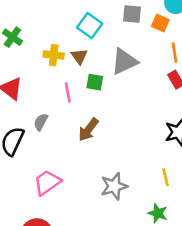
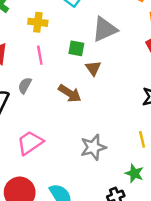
brown triangle: (79, 56) -> (93, 68), moved
pink line: (68, 92) -> (40, 55), moved
brown arrow: (88, 130) -> (70, 93), turned -95

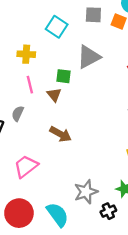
brown triangle: (93, 68) -> (54, 95), moved
brown arrow: (70, 93) -> (61, 134), moved
gray star: (93, 147) -> (86, 192), moved

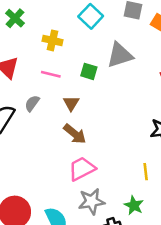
pink line: (30, 85) -> (51, 74), turned -72
brown triangle: (54, 95) -> (71, 103), moved
pink trapezoid: (26, 166) -> (82, 169), moved

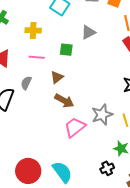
gray triangle: (120, 55) -> (88, 32), size x0.7
brown triangle: (71, 103) -> (57, 77), turned 32
gray star: (92, 201) -> (102, 115), moved

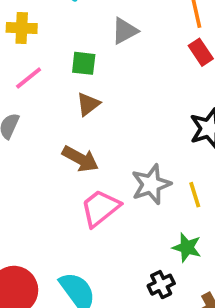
pink line: (37, 57) -> (29, 78), turned -42
brown triangle: (57, 77) -> (88, 104), moved

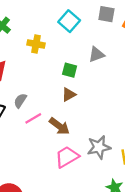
pink line: (29, 78) -> (33, 118), moved

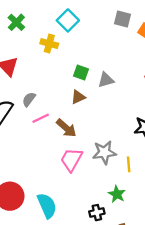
cyan square: (69, 21) -> (68, 20), moved
gray triangle: (96, 55) -> (106, 80), moved
pink trapezoid: (67, 157) -> (71, 160), turned -35

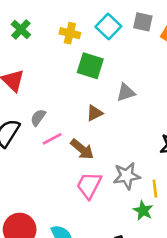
cyan square: (68, 20) -> (108, 27), moved
yellow cross: (49, 44) -> (70, 33), moved
green square: (81, 73) -> (90, 66), moved, size x1.5
green star: (117, 194) -> (143, 210), moved

